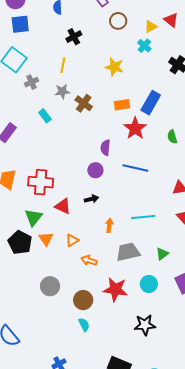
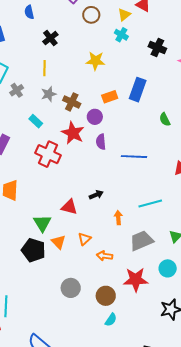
red star: (135, 128) -> (73, 133), moved
purple circle: (95, 170) -> (95, 117), moved
red cross: (41, 182) -> (48, 154), moved, turned 30
cyan semicircle: (84, 325) -> (111, 320), turned 72

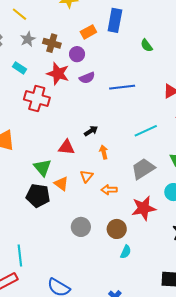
yellow line: (45, 68) -> (20, 14), turned -42
purple semicircle: (101, 142) -> (87, 78), turned -98
orange arrow: (118, 218) -> (104, 152), moved

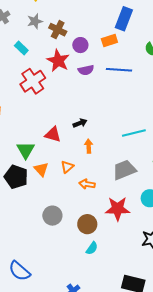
orange rectangle: (88, 32) -> (109, 41), moved
blue line: (122, 87) -> (119, 70), moved
red cross: (37, 98) -> (33, 81), turned 30

